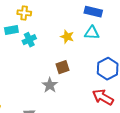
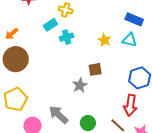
cyan rectangle: (11, 30) -> (50, 25), turned -32
red arrow: (103, 97) -> (130, 105), turned -120

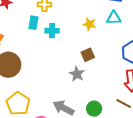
cyan rectangle: (50, 25) -> (33, 23), turned -32
cyan cross: (67, 37) -> (52, 31), turned 32

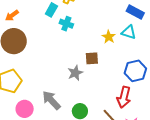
yellow star: (89, 24) -> (109, 37), moved

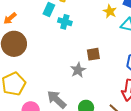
yellow star: (109, 37) -> (110, 11), moved

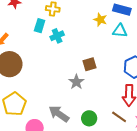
cyan cross: (65, 22) -> (57, 36), turned -32

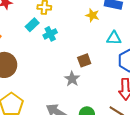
cyan rectangle: (40, 26) -> (32, 25), turned 32
cyan triangle: (120, 31) -> (114, 38), moved

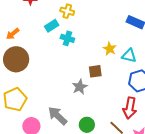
yellow star: (92, 15) -> (110, 49), moved
cyan cross: (50, 34) -> (67, 38), turned 32

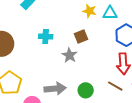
cyan cross: (67, 38) -> (46, 36), moved
gray arrow: (58, 116) -> (55, 89), turned 145

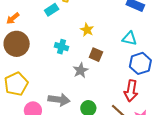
yellow star: (89, 11) -> (87, 30), moved
brown square: (81, 36) -> (96, 55), turned 32

